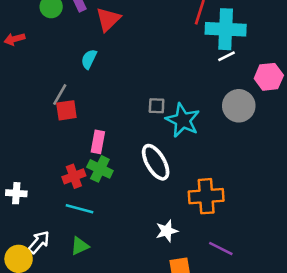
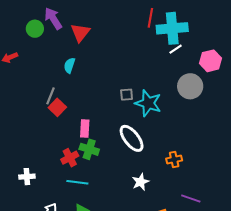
red square: (66, 110) -> (57, 107), turned -30
orange cross: (206, 196) -> (174, 160), size x0.6
white star: (167, 231) -> (141, 182), moved

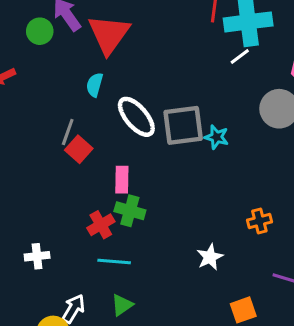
red triangle: (80, 33) -> (109, 34), size x1.4
white line: (176, 49) -> (240, 56), moved
gray square: (127, 95) -> (183, 125), size x2.0
cyan star: (148, 103) -> (217, 137), size x0.6
white ellipse: (132, 138) -> (136, 117), moved

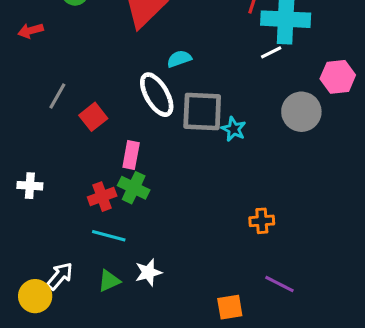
cyan semicircle: (95, 85) -> (179, 59), moved, turned 45
gray line: (68, 132) -> (57, 96), moved
white cross: (37, 256) -> (30, 186), moved
white star: (210, 257) -> (148, 272), moved

